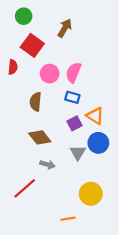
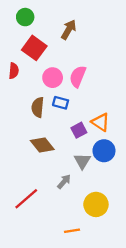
blue rectangle: (72, 97) -> (61, 103), moved
gray arrow: (47, 165) -> (64, 182), moved, turned -64

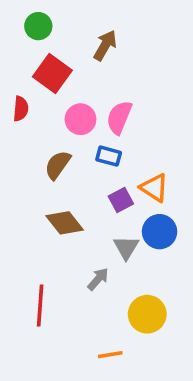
blue rectangle: (61, 103) -> (109, 156), moved
brown semicircle: (38, 107) -> (58, 165), turned 30
red line: (26, 199) -> (40, 305), turned -45

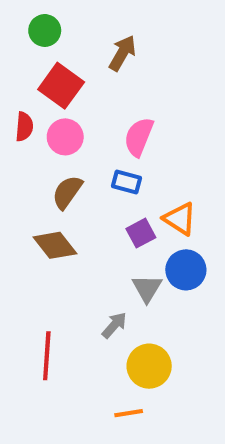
pink circle: (80, 119) -> (65, 137), moved
brown diamond: (65, 223) -> (55, 245), moved
yellow circle: (147, 314) -> (149, 366), moved

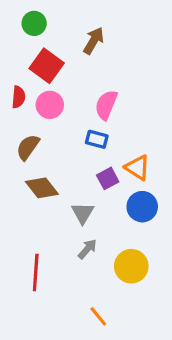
brown semicircle: (67, 192) -> (28, 147), moved
gray triangle: (147, 288) -> (83, 213), moved
yellow circle: (149, 366) -> (131, 266), moved
orange line: (129, 413) -> (98, 316), turned 60

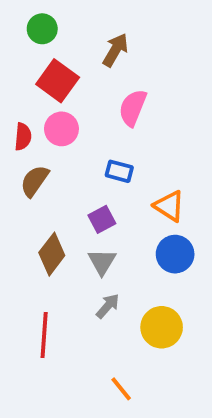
red semicircle: (18, 97) -> (23, 137), moved
pink semicircle: (106, 105) -> (133, 108), moved
purple square: (108, 178) -> (102, 219), moved
brown diamond: (42, 188) -> (52, 254), moved, turned 76

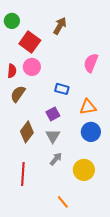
green circle: (42, 29) -> (12, 21), moved
pink semicircle: (133, 108) -> (91, 63), moved
orange triangle: (169, 206) -> (88, 107), turned -42

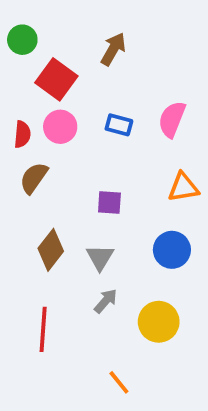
blue rectangle: (62, 89) -> (119, 125), moved
orange triangle: (88, 107) -> (183, 187), moved
purple square: (53, 114) -> (109, 202), moved, turned 32

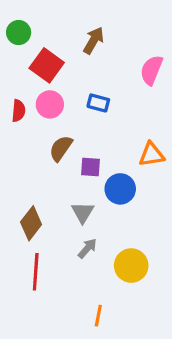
pink semicircle: (172, 119) -> (151, 70), moved
brown semicircle: (34, 178) -> (61, 148), moved
brown diamond: (51, 250) -> (31, 223), moved
blue circle: (172, 250) -> (120, 189), moved
orange line: (119, 382) -> (98, 316), turned 50

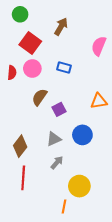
green circle: (19, 33) -> (20, 14), moved
purple square: (90, 167) -> (59, 109), turned -32
blue circle: (120, 189) -> (82, 135), moved
gray triangle: (83, 212) -> (54, 139), turned 35
yellow circle: (131, 266) -> (79, 186), moved

